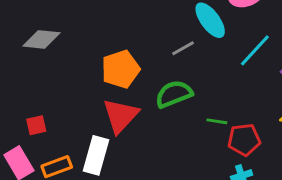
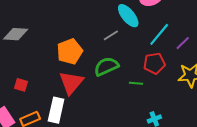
red square: (36, 125) -> (21, 85), moved, turned 32
red pentagon: (244, 140) -> (154, 63), moved

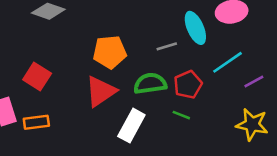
red pentagon: (154, 63) -> (188, 85), moved, turned -30
red square: (21, 85) -> (37, 76), size x1.5
white rectangle: (56, 110) -> (131, 126), moved

